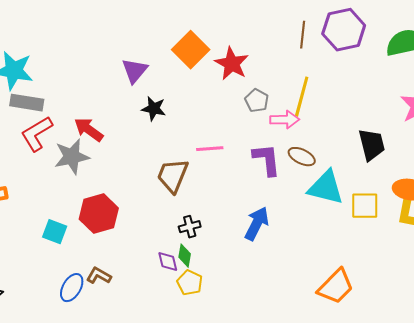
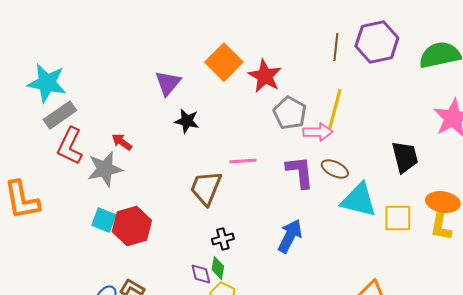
gray pentagon: (257, 101) -> (290, 113), size x1.4
gray rectangle: (27, 103) -> (60, 115), turned -44
red arrow: (89, 130) -> (122, 142), size x0.7
red L-shape: (37, 134) -> (70, 146), turned -33
cyan square: (55, 232) -> (104, 220), moved

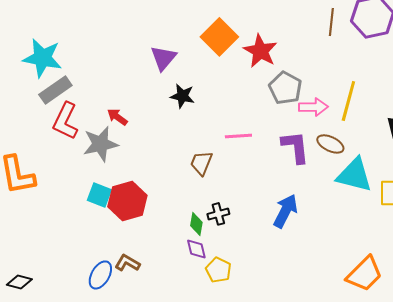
yellow line: (335, 109) -> (348, 101), moved
brown trapezoid: (206, 188) -> (201, 163), size x0.7
green diamond: (218, 268) -> (196, 224), moved

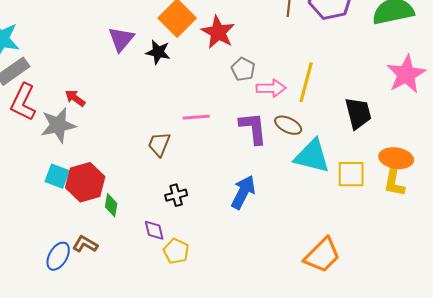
gray pentagon: (285, 88) -> (243, 69), size x0.7
black star: (182, 96) -> (158, 52), moved
green diamond: (196, 224) -> (111, 205), moved

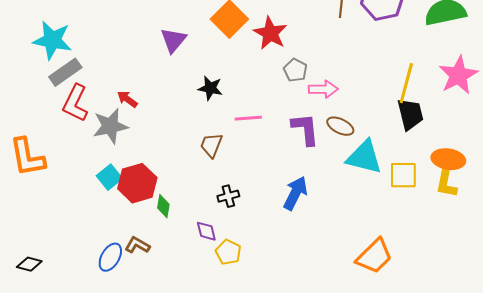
black star: (158, 52) -> (210, 88), moved
yellow line: (306, 82) -> (406, 83), moved
cyan square: (57, 176) -> (109, 177), turned 30

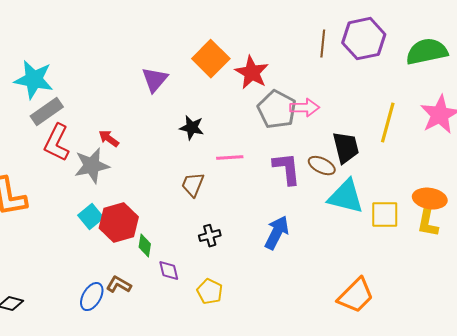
gray pentagon: (295, 70) -> (277, 110), size x1.6
pink arrow: (323, 89) -> (305, 108), moved
black trapezoid: (410, 114) -> (346, 148), moved
purple diamond: (206, 231) -> (169, 271), moved

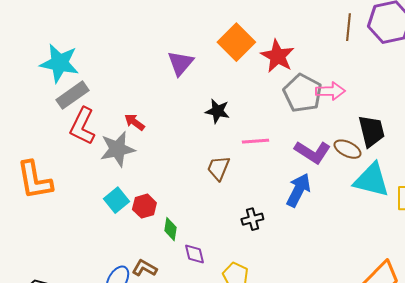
purple L-shape: (287, 169) -> (312, 152), turned 129
red hexagon: (119, 223) -> (144, 206), size x0.6
blue arrow: (277, 233) -> (298, 190), moved
black cross: (210, 236) -> (252, 219), moved

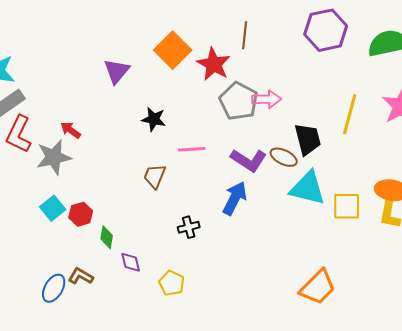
brown line: (348, 27) -> (245, 35), moved

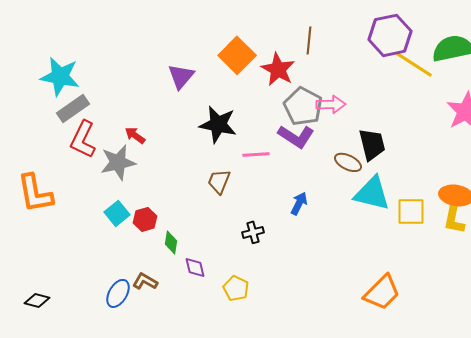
yellow line: (350, 114) -> (414, 64), moved, turned -72
black star: (154, 119) -> (218, 124), size x1.5
purple L-shape: (249, 160) -> (296, 136), moved
blue arrow: (235, 198) -> (299, 203), size x0.7

